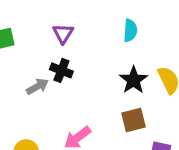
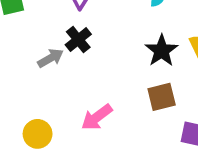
black cross: (61, 70) -> (78, 40), turned 30

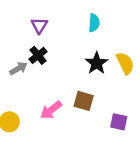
brown square: (162, 97) -> (84, 101), moved, turned 30

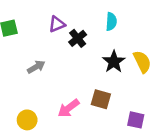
purple triangle: (39, 25) -> (57, 24), turned 36
black cross: (38, 55) -> (78, 38), moved

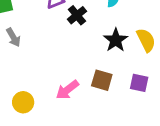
gray arrow: (36, 67) -> (13, 37), moved, turned 90
purple square: (136, 120) -> (139, 83), moved

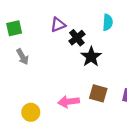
black star: (116, 40) -> (91, 57), moved
pink arrow: (67, 90) -> (69, 102), turned 30

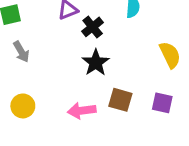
black star: (91, 57) -> (96, 63), moved
yellow circle: (31, 112) -> (23, 106), moved

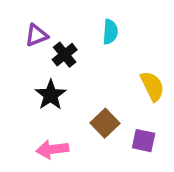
black star: (96, 63) -> (51, 95), moved
brown square: (120, 100) -> (105, 123), moved, turned 30

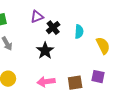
cyan semicircle: (110, 32) -> (79, 32), moved
brown square: (105, 123) -> (75, 83), moved, turned 35

